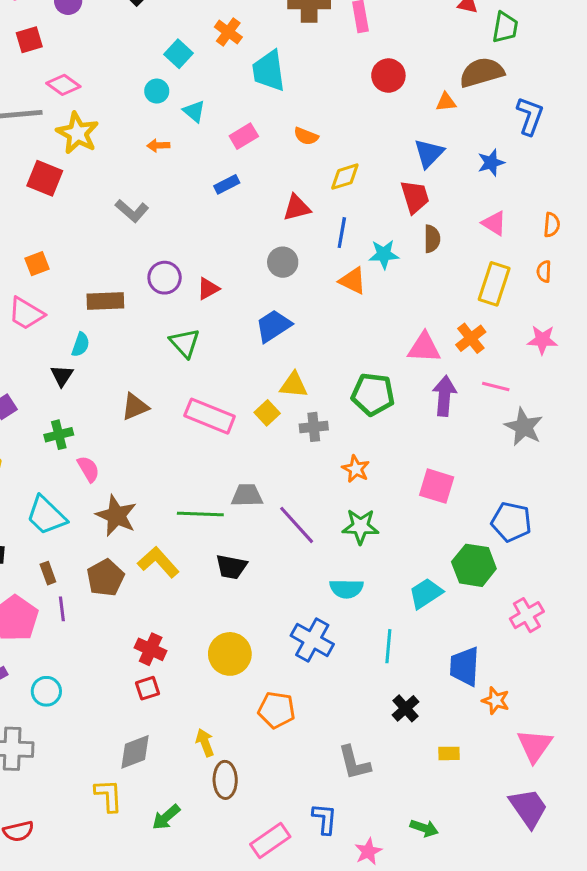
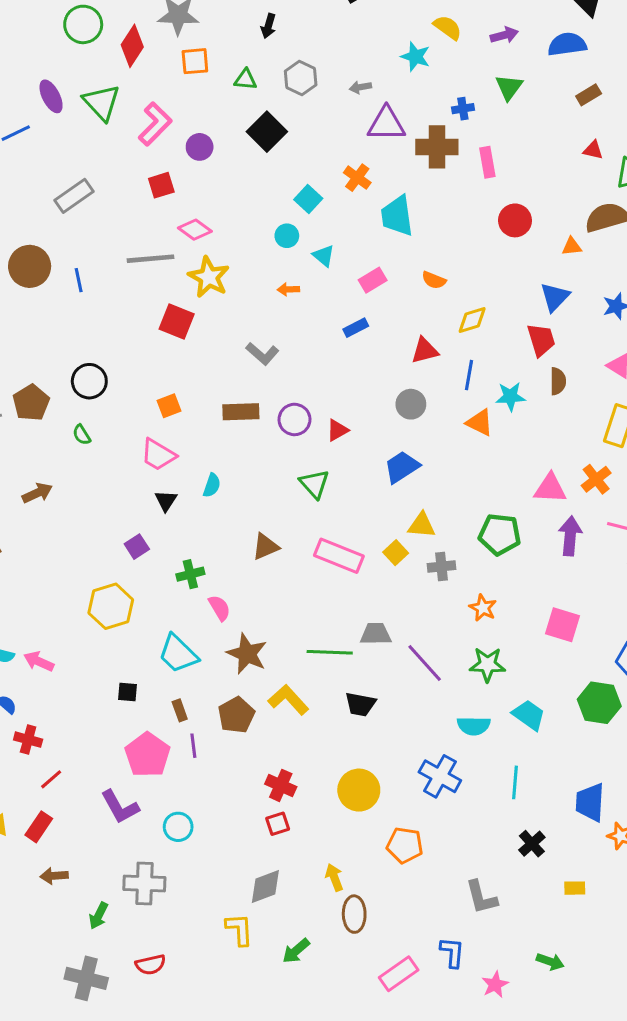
brown rectangle: (105, 301) -> (241, 412), moved
black triangle: (62, 376) -> (166, 501), moved
cyan trapezoid: (426, 593) -> (529, 715), moved, turned 68

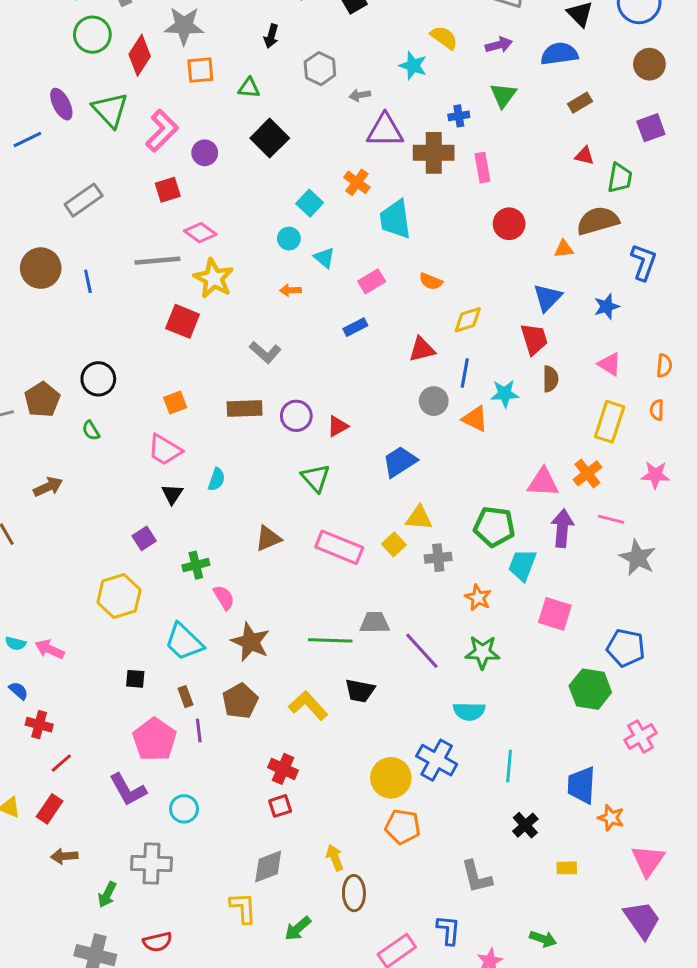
gray hexagon: (301, 78) -> (320, 69), moved
gray circle: (411, 404) -> (434, 401), moved
yellow L-shape: (288, 700) -> (308, 705), moved
cyan trapezoid: (529, 715) -> (522, 565), moved, turned -104
yellow circle: (359, 790) -> (391, 778), moved

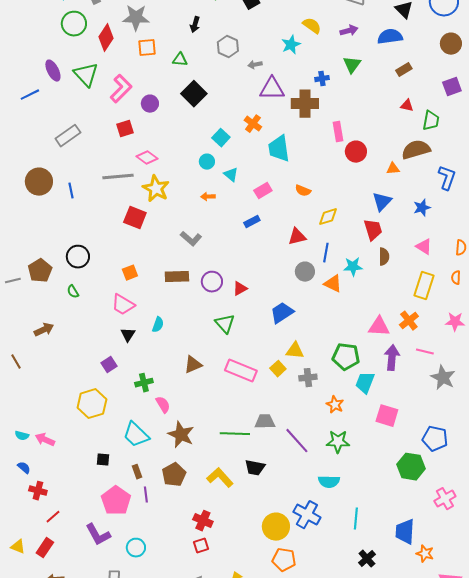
cyan star: (413, 66) -> (291, 45), turned 30
pink rectangle: (482, 168) -> (338, 132), moved

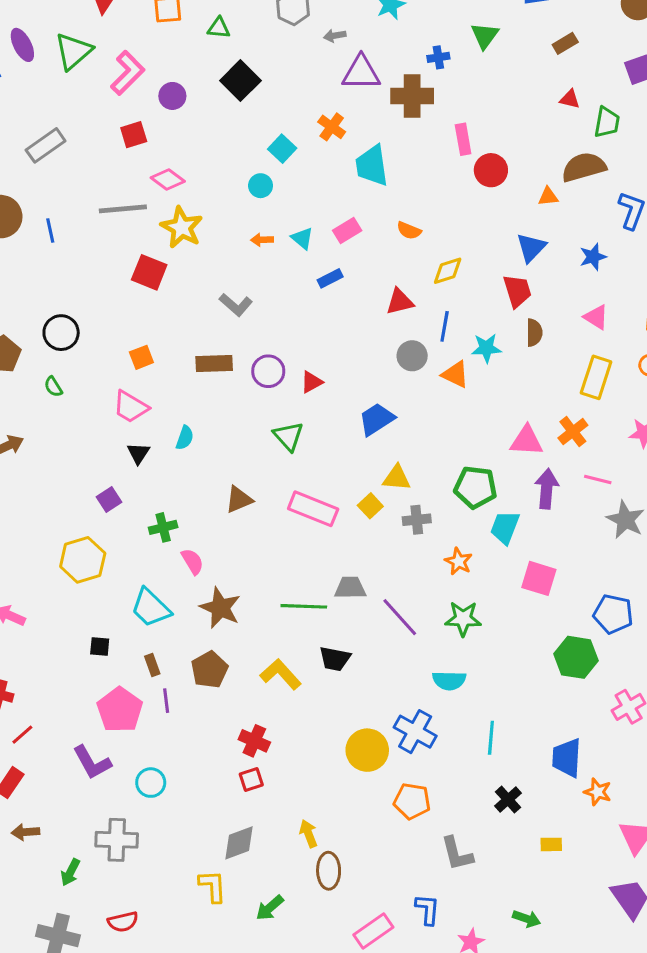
green triangle: (86, 75) -> (73, 51), turned 32
cyan triangle: (231, 175) -> (302, 238), moved
orange pentagon: (284, 560) -> (412, 801), moved

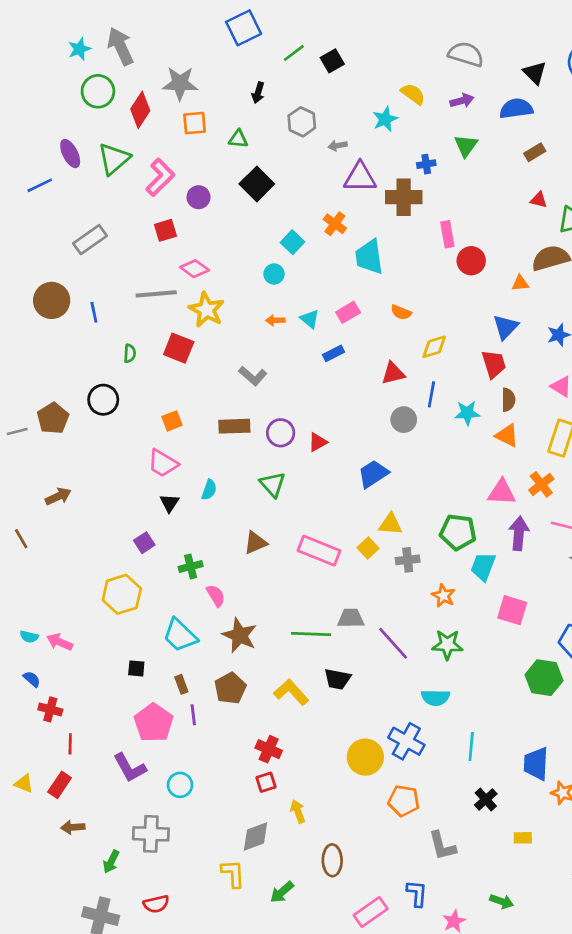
orange triangle: (455, 374) -> (507, 435), moved
green semicircle: (53, 387) -> (130, 353), moved, turned -144
green triangle: (288, 436) -> (273, 484), moved
red line: (22, 735) -> (70, 744), turned -48
yellow arrow: (308, 834) -> (298, 811), moved

